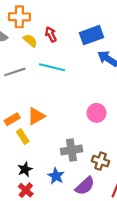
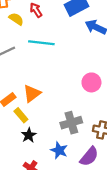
black star: (25, 169) -> (29, 135), moved

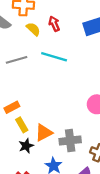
orange triangle: (32, 93) -> (44, 133), moved

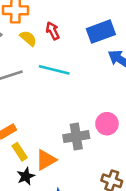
gray cross: (70, 141) -> (76, 137), moved

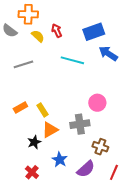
cyan line: (54, 70) -> (72, 60), moved
gray cross: (76, 137) -> (80, 124), moved
yellow rectangle: (20, 152) -> (43, 110), moved

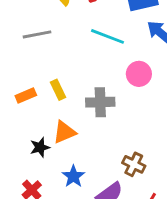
pink circle: (97, 103) -> (139, 74), moved
yellow rectangle: (43, 110) -> (58, 90), moved
gray cross: (80, 124) -> (100, 102), moved

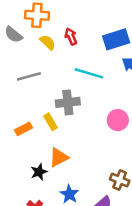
pink circle: (139, 74) -> (118, 120), moved
gray cross: (100, 102) -> (68, 102), moved

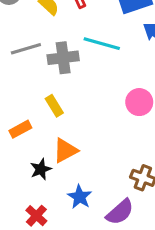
gray cross: (68, 102) -> (63, 58), moved
orange rectangle: (24, 129) -> (20, 129), moved

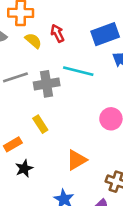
orange triangle: (65, 151) -> (76, 160), moved
black star: (41, 169) -> (24, 168), moved

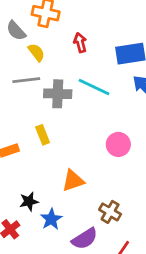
yellow semicircle: (33, 41) -> (36, 52), moved
black star: (24, 168) -> (29, 201), moved

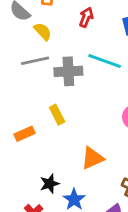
red arrow: (80, 43) -> (86, 17), turned 42

